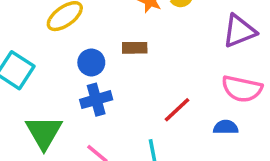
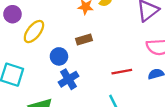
red line: (177, 110) -> (122, 72), turned 48

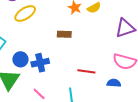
blue circle: (59, 56) -> (20, 59), moved

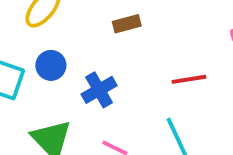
blue circle: (20, 59) -> (51, 65), moved

